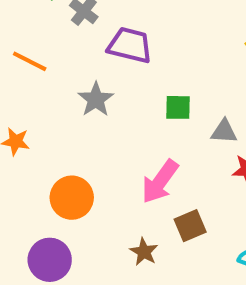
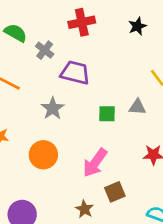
gray triangle: (224, 131) -> (137, 107), moved
orange circle: (72, 198) -> (43, 155), moved

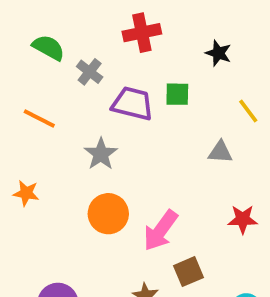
black star: (137, 26) -> (218, 53), moved, turned -30
green square: (107, 114) -> (177, 94), moved
orange circle: (43, 155) -> (108, 214), moved

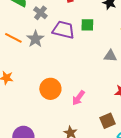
gray star: (101, 154) -> (35, 39), moved
pink arrow: (161, 230) -> (78, 98), size x0.7
brown square: (189, 272) -> (107, 121), moved

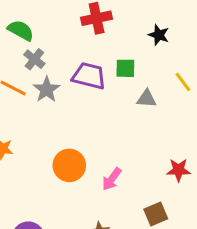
gray cross: (40, 13) -> (34, 59), moved
gray triangle: (110, 56) -> (147, 99), moved

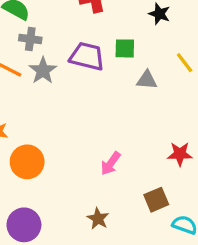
gray cross: (34, 59) -> (30, 39), turned -30
orange circle: (69, 165) -> (27, 162), moved

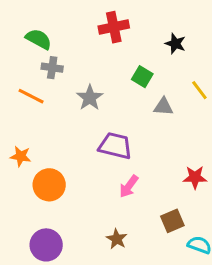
green square: (125, 48) -> (142, 77), turned 30
purple trapezoid: (87, 56) -> (115, 146), moved
gray star: (43, 71) -> (90, 98), moved

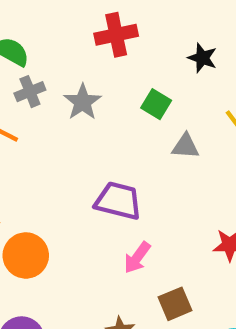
gray cross: (52, 68) -> (30, 92), turned -30
gray star: (90, 98) -> (83, 102), moved
brown square: (172, 221) -> (175, 304), moved

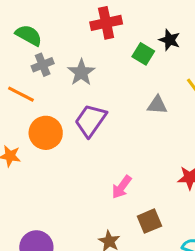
green square: (156, 104) -> (143, 54), moved
purple trapezoid: (118, 201) -> (91, 120), moved, turned -69
orange circle: (26, 255) -> (46, 133), moved

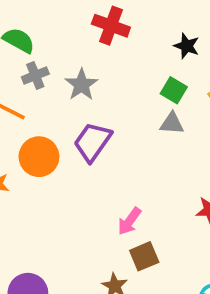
red cross: (106, 23) -> (111, 26), turned 32
green square: (143, 54) -> (174, 90), moved
brown square: (149, 221) -> (144, 256), moved

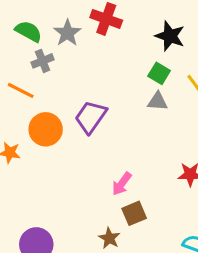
black star: (187, 46) -> (170, 36), size x1.4
gray star: (81, 85) -> (67, 33), moved

